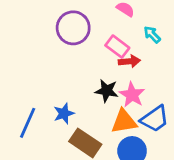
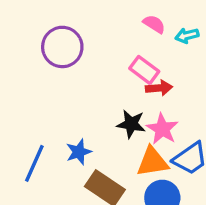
purple circle: (73, 28) -> (62, 47), moved
cyan arrow: (152, 35) -> (187, 35), moved, turned -60

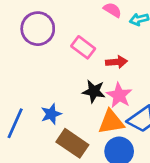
pink rectangle: (144, 70) -> (83, 47), moved

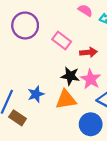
orange triangle: (111, 122) -> (66, 100), moved
brown rectangle: (72, 143) -> (18, 118), moved, size x0.7

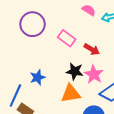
red arrow: (88, 52) -> (92, 49), turned 35
blue star: (36, 94) -> (38, 77), moved

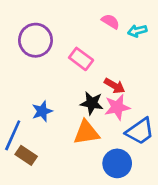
red arrow: (92, 49) -> (115, 86), moved
pink star: (94, 74) -> (117, 107), turned 30

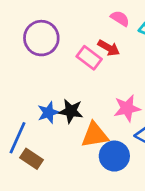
red arrow: (115, 86) -> (109, 48), moved
black star: (92, 103) -> (71, 111), moved
blue circle: (117, 163) -> (114, 156), moved

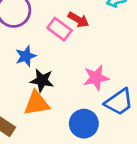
blue star: (48, 112) -> (26, 56), moved
orange triangle: (95, 135) -> (37, 103), moved

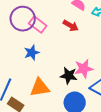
pink rectangle: (60, 29) -> (38, 25), moved
black star: (42, 80) -> (69, 76), moved

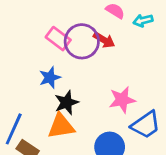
purple circle: (23, 19) -> (82, 41), moved
black star: (69, 76) -> (67, 103), moved, turned -30

